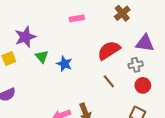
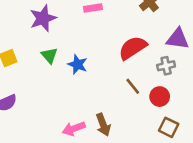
purple star: (25, 37) -> (43, 18), moved
red circle: (143, 85) -> (160, 97), moved

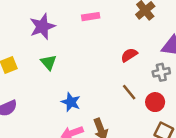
red semicircle: (133, 48) -> (129, 55), size x0.6
blue star: (78, 64) -> (71, 102), moved

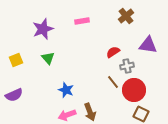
gray cross: (161, 72) -> (127, 66), moved
red circle: (155, 102) -> (134, 90), size x1.5

